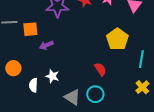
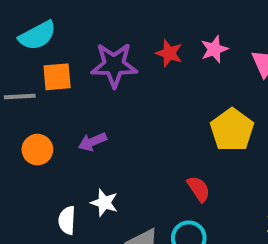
orange square: (30, 29) -> (57, 77), moved
orange circle: (13, 68) -> (37, 150), moved

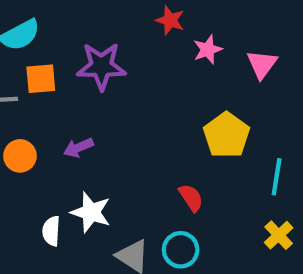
red star: (169, 53) -> (170, 20), moved
white star: (104, 203) -> (91, 212), size x1.4

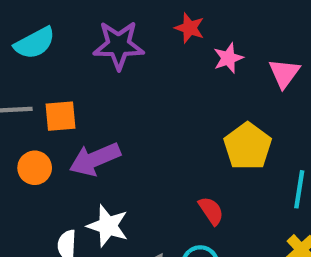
purple star: (101, 66) -> (119, 45), moved
orange square: (41, 79) -> (60, 116), moved
purple arrow: (78, 148) -> (95, 159), size x1.6

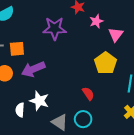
purple star: (119, 45) -> (55, 28), moved
pink triangle: (284, 73) -> (116, 35), moved

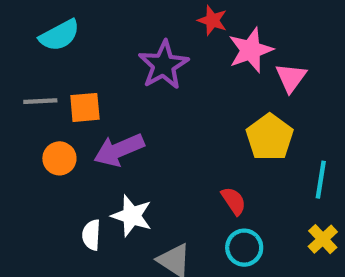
pink star: (96, 21) -> (251, 50), size x1.5
purple star: (55, 28) -> (164, 65), turned -30
cyan circle: (83, 119) -> (244, 248), moved

